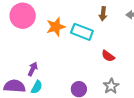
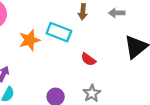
orange star: (56, 27) -> (29, 40), moved

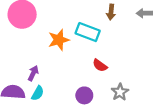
red semicircle: (88, 59) -> (100, 65), moved

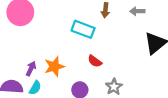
orange star: (59, 40) -> (54, 66), moved

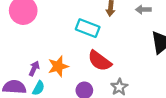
red semicircle: (95, 61) -> (100, 61), size x1.6

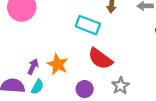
orange star: (58, 66) -> (58, 64), turned -30

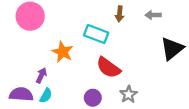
orange star: (58, 64) -> (63, 52), moved

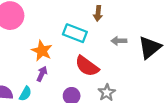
gray arrow: (153, 15) -> (119, 41), moved
purple arrow: (41, 75) -> (42, 74), moved

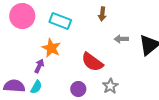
cyan rectangle: (75, 33) -> (60, 21), moved
purple arrow: (42, 74) -> (39, 66), moved

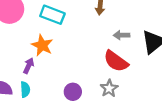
red semicircle: (92, 62) -> (116, 61), moved
cyan semicircle: (36, 87) -> (25, 90), turned -32

